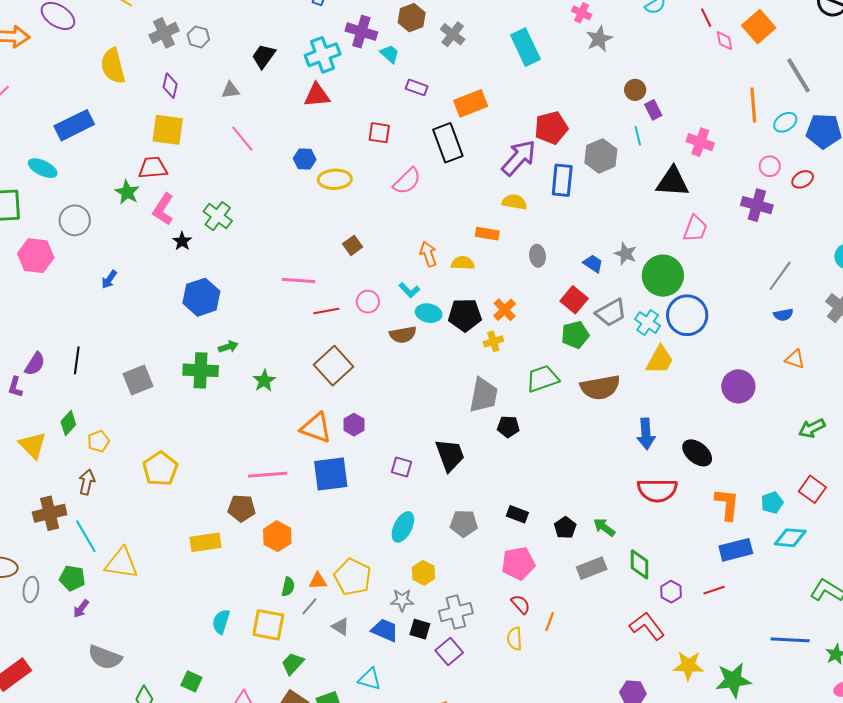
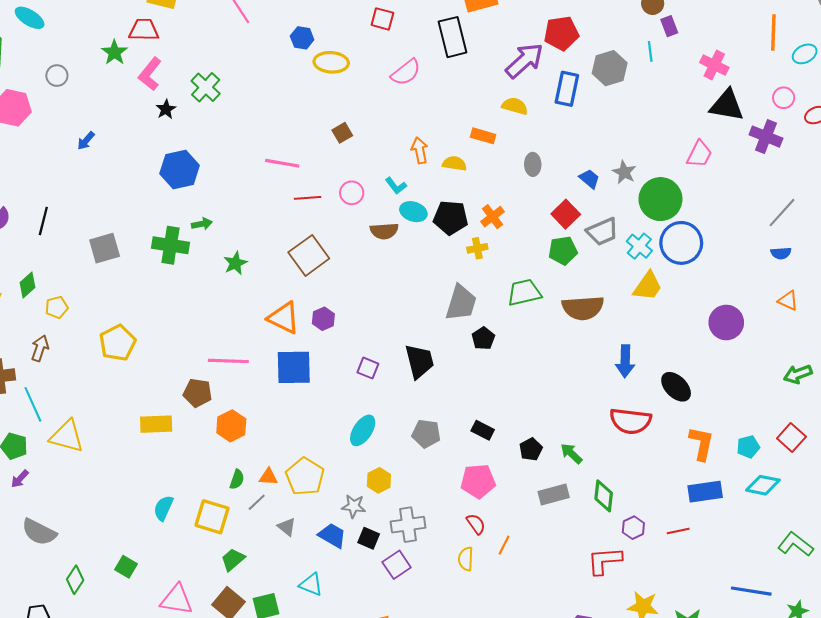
black triangle: (672, 182) -> (727, 105), moved
gray circle: (75, 220) -> (57, 76), size x0.7
black pentagon: (508, 427) -> (483, 338), turned 30
red L-shape: (647, 626) -> (605, 561), turned -63

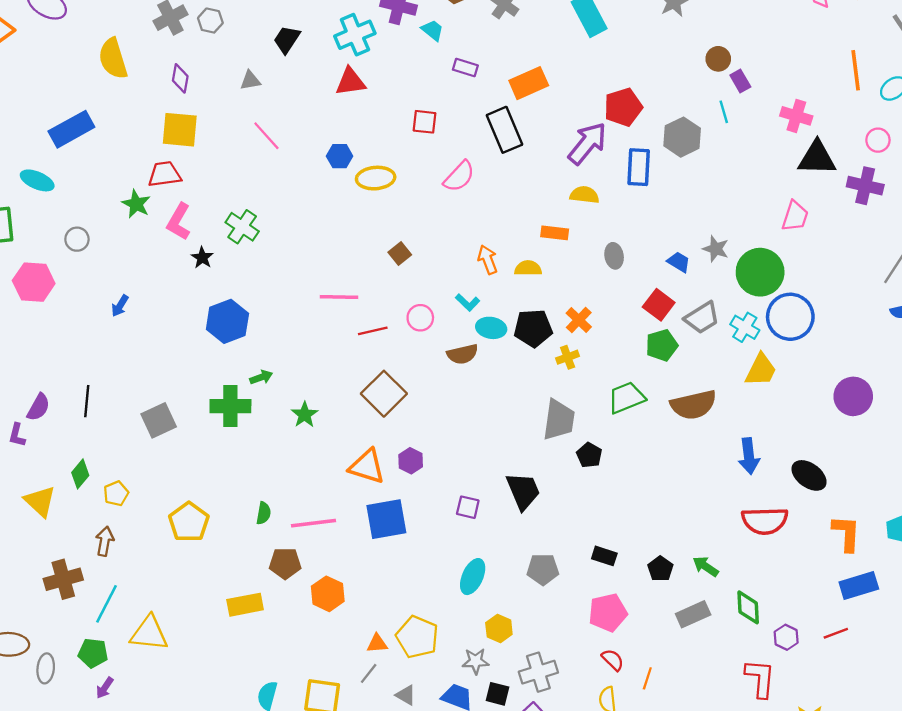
cyan line: (33, 404) -> (107, 604), turned 60
green semicircle: (237, 479) -> (264, 513), moved
red L-shape: (605, 561) -> (760, 678), turned 108

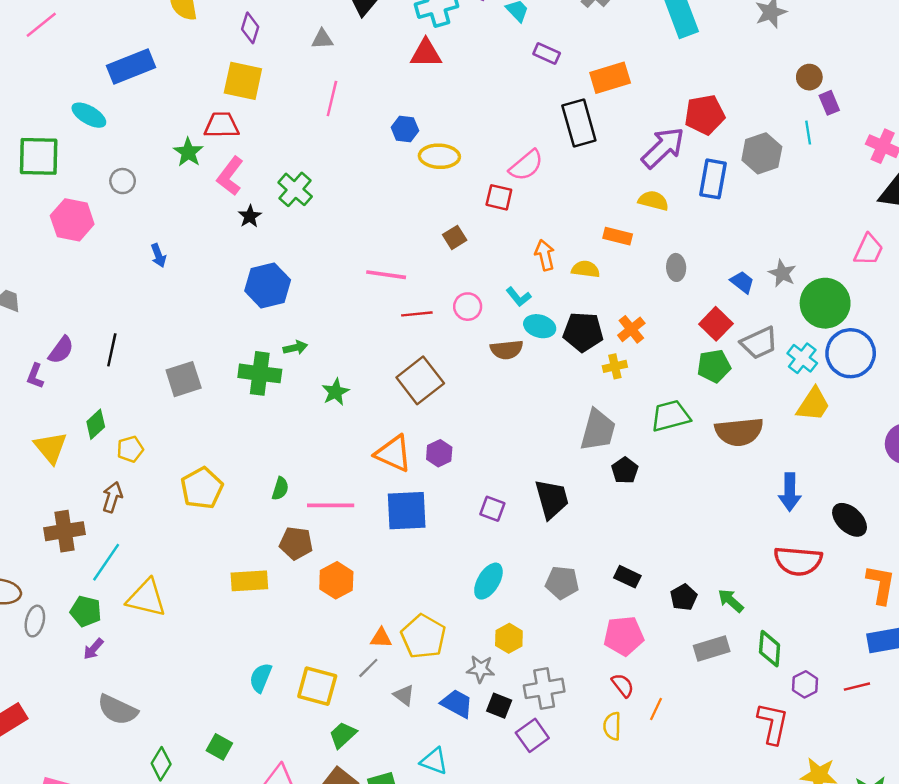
red square: (424, 122) -> (499, 197), moved
pink line: (266, 136) -> (332, 98), turned 48
blue arrow: (120, 306) -> (158, 255), turned -60

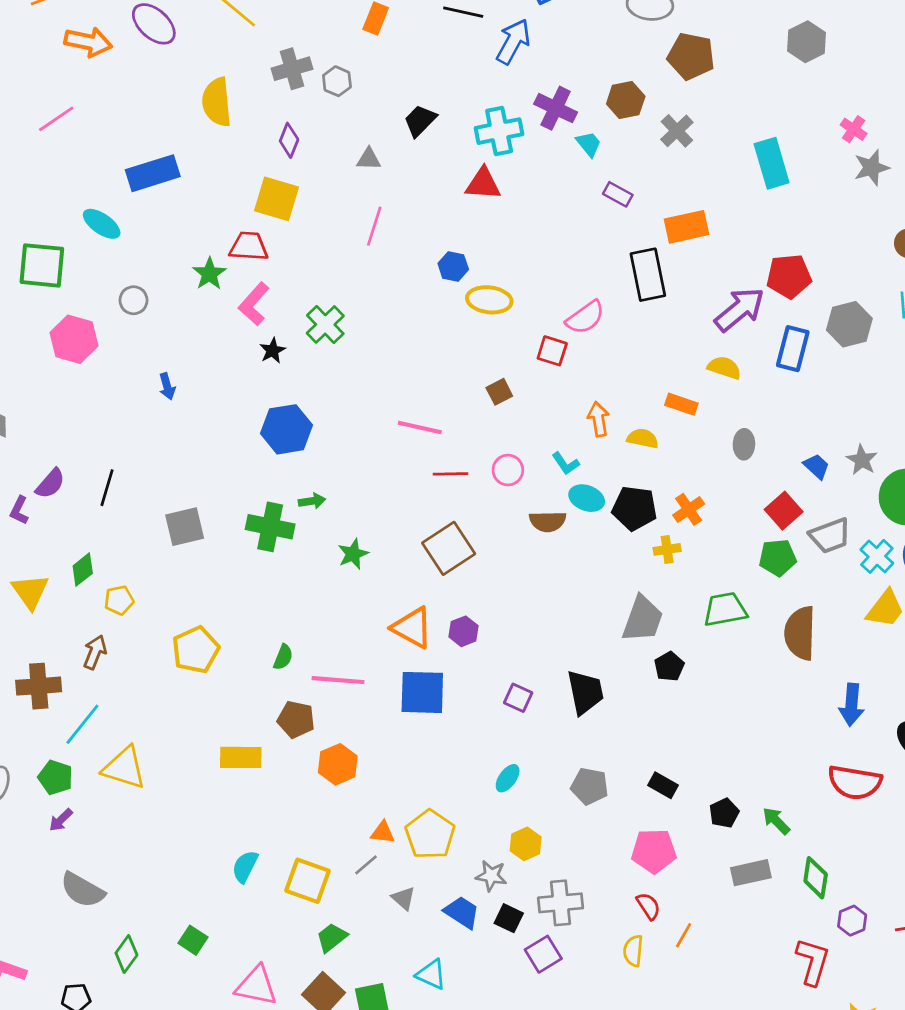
brown semicircle: (739, 432) -> (800, 633), turned 93
cyan ellipse: (488, 581) -> (508, 778), size x0.7

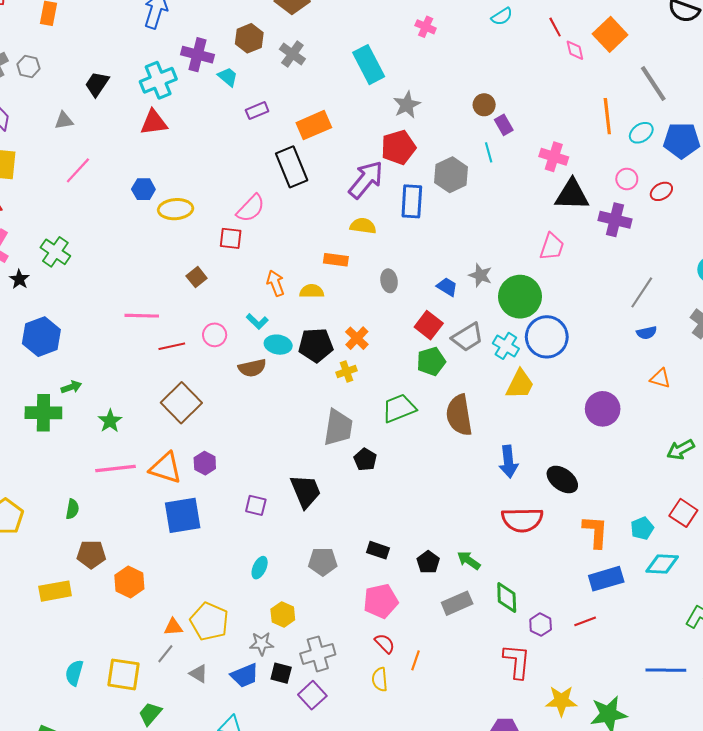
gray star: (872, 168) -> (407, 105), moved
purple rectangle: (618, 194) -> (257, 111), turned -40
pink line: (374, 226) -> (78, 170), turned 36
pink line: (338, 680) -> (116, 468), moved
blue trapezoid: (462, 912) -> (245, 675), turned 136

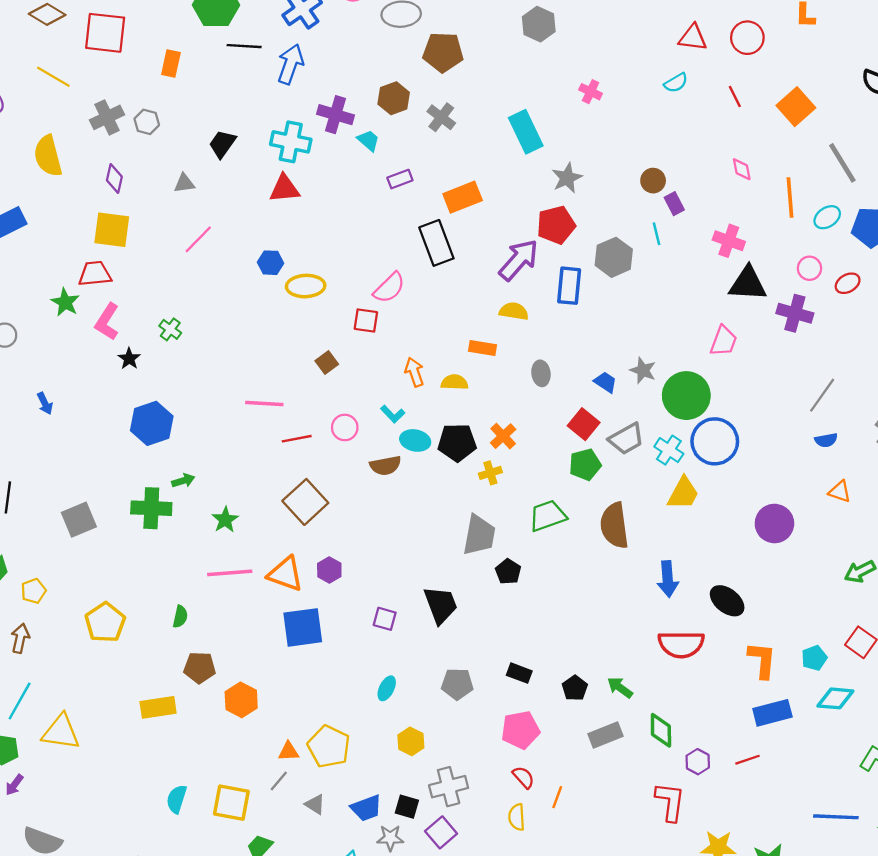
pink diamond: (575, 50) -> (742, 169), moved
cyan cross: (158, 80) -> (291, 142), turned 32
green cross: (55, 252) -> (170, 329), size x0.7
gray star: (262, 644) -> (390, 838), moved

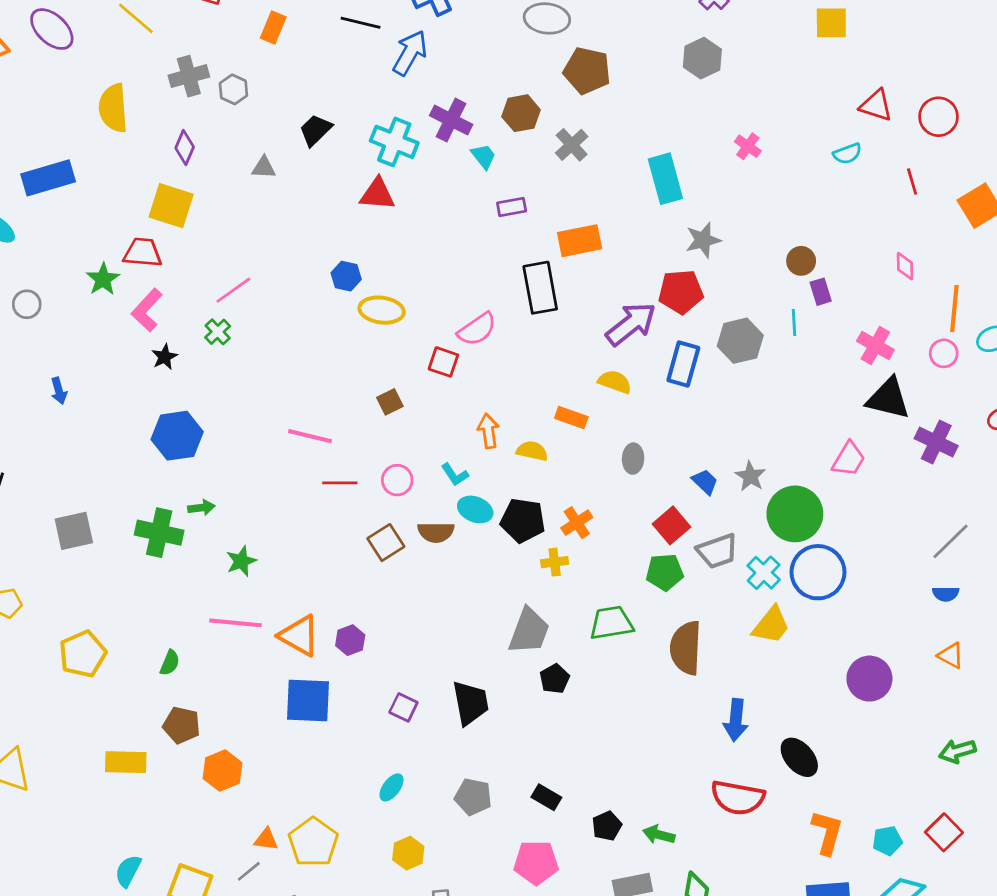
pink line: (198, 239) -> (233, 290), moved
pink circle: (809, 268) -> (944, 353), moved
brown square: (305, 502) -> (386, 543), moved, size x0.7
green arrow: (620, 688) -> (659, 835), turned -32

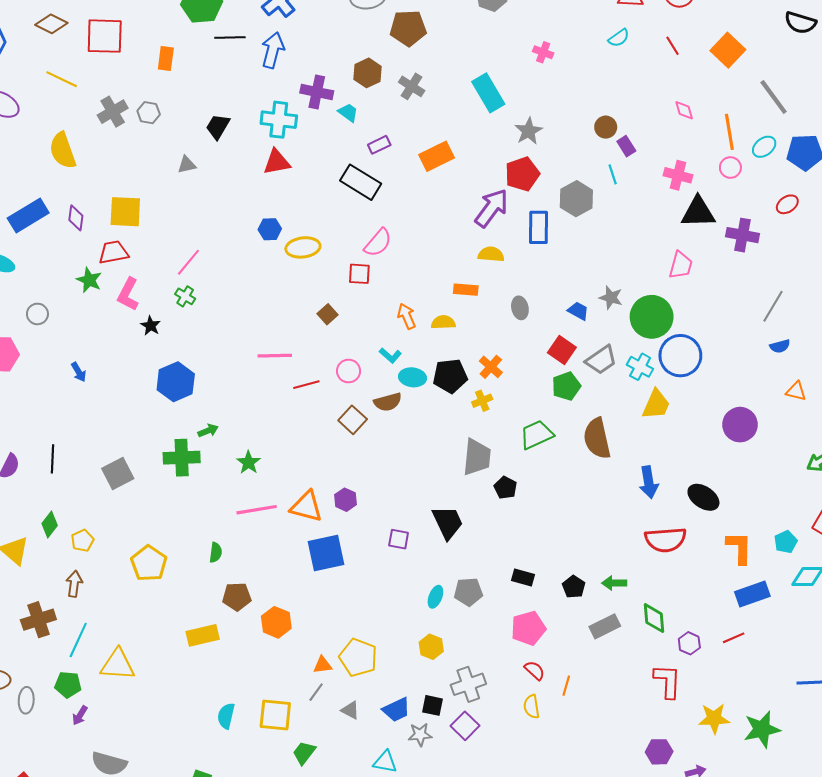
purple diamond: (185, 148) -> (76, 218), moved
black rectangle: (540, 288) -> (361, 182), moved, turned -33
cyan ellipse: (391, 787) -> (435, 597), moved

